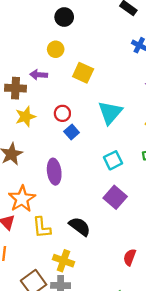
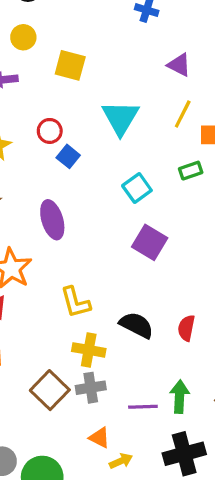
black semicircle: (80, 227) -> (136, 325), moved
yellow L-shape: (42, 228) -> (75, 302), moved

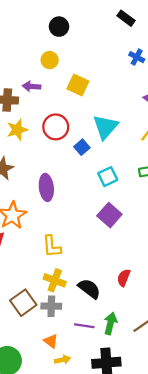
red circle: (50, 131) -> (56, 127), size x1.5
blue square: (68, 156) -> (82, 147), moved
black semicircle: (136, 325) -> (89, 289), moved

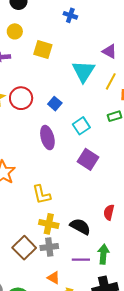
blue cross: (137, 57) -> (70, 15), moved
red circle: (56, 127) -> (21, 98), moved
cyan triangle: (105, 127) -> (83, 71), moved
purple ellipse: (46, 187) -> (47, 138), moved

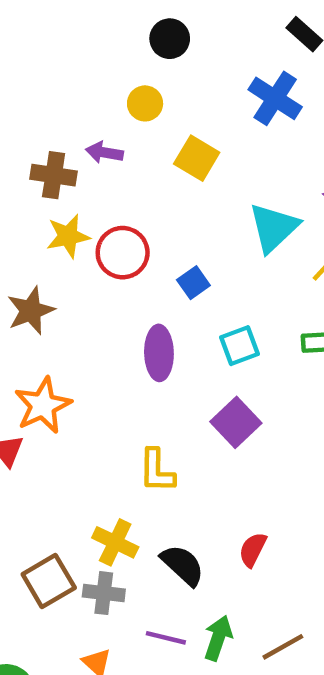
blue cross: (70, 15) -> (275, 98), size x1.6
yellow L-shape: (42, 195) -> (157, 471), moved

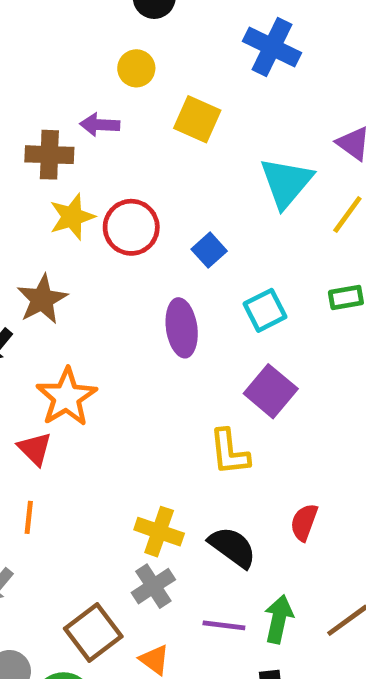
yellow L-shape: (157, 471) -> (229, 452), moved
brown square: (49, 581) -> (93, 633), moved
gray cross: (104, 593) -> (153, 586), turned -33

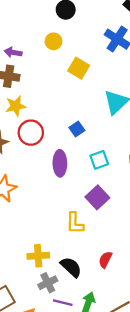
purple arrow: (100, 125) -> (13, 52), moved
red circle: (131, 227) -> (31, 133), moved
yellow cross: (159, 532) -> (38, 256), turned -30
gray cross: (153, 586) -> (48, 283), moved

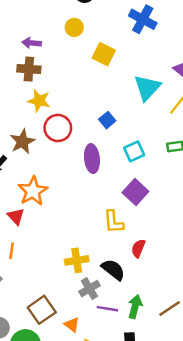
yellow star: (16, 106) -> (39, 101), turned 30
red semicircle: (105, 260) -> (138, 248), moved

